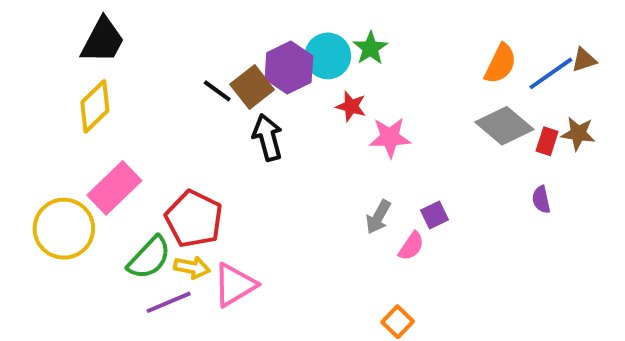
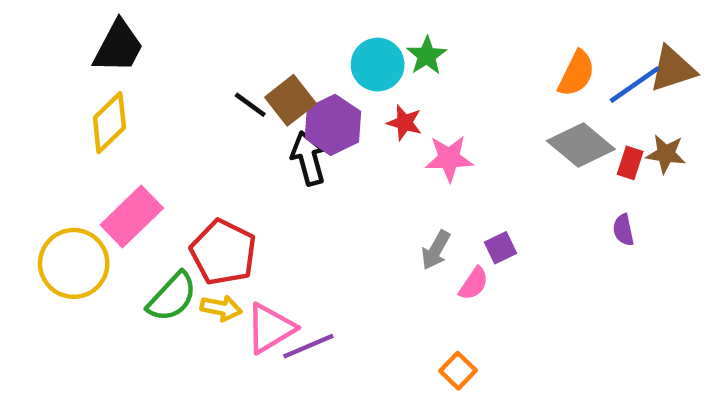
brown triangle: (584, 60) -> (673, 69), size x1.6
purple hexagon: (289, 68) -> (333, 125), moved
purple line: (169, 302) -> (308, 346), moved

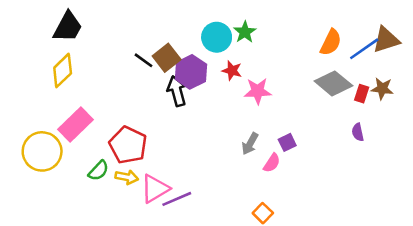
green semicircle: (172, 297) -> (99, 171), size x0.7

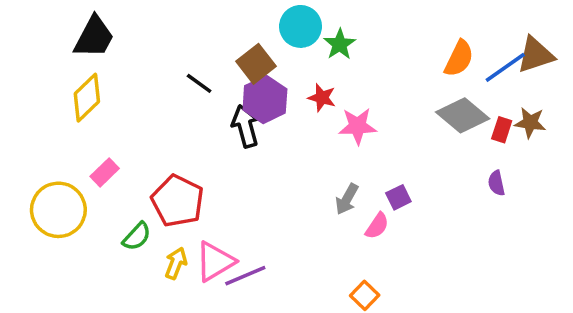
cyan circle: (217, 37) -> (301, 26), moved
brown square: (167, 58) -> (256, 64), moved
pink rectangle: (75, 124) -> (105, 172), size x0.6
yellow arrow: (127, 177) -> (176, 263), moved, turned -80

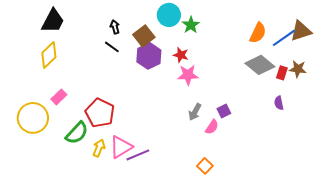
black arrow: (245, 126) -> (115, 27), moved, size x0.6
pink star: (357, 126) -> (188, 75), moved
green semicircle: (137, 237) -> (77, 133), size x1.4

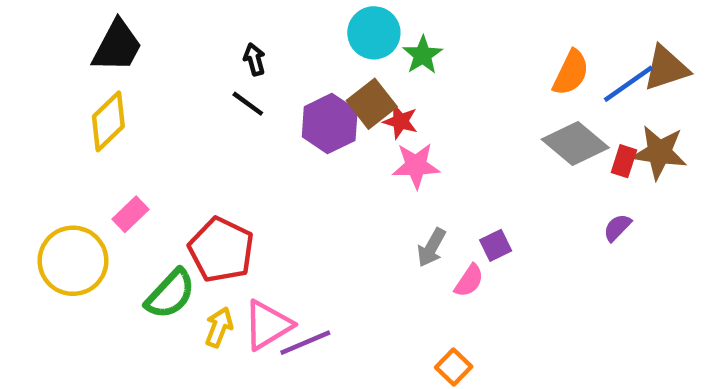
brown square: (144, 36) -> (372, 104), moved
brown star: (298, 69) -> (659, 152), size x1.4
purple semicircle: (279, 103) -> (617, 228), turned 56

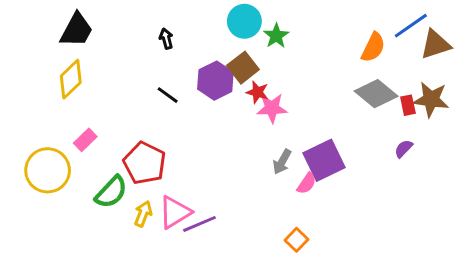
blue line: (628, 84) -> (411, 26), moved
black line: (248, 104) -> (168, 95), moved
red star: (400, 121) -> (257, 92), moved
red rectangle: (624, 161) -> (408, 105), turned -30
purple square: (496, 245) -> (324, 160), size x2.0

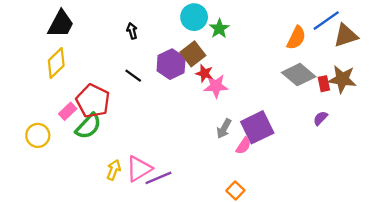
red pentagon: (145, 163) -> (93, 101), moved
yellow circle: (48, 170) -> (38, 135), size x0.7
green semicircle: (111, 192) -> (88, 126), moved

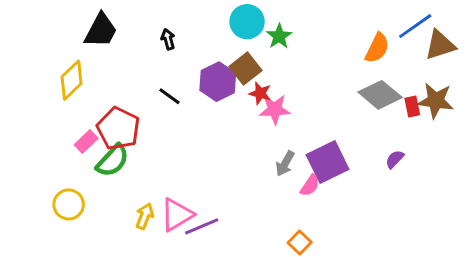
black trapezoid: (61, 24) -> (101, 30), moved
purple semicircle: (320, 118) -> (395, 159), moved
yellow circle: (38, 135) -> (69, 204), moved

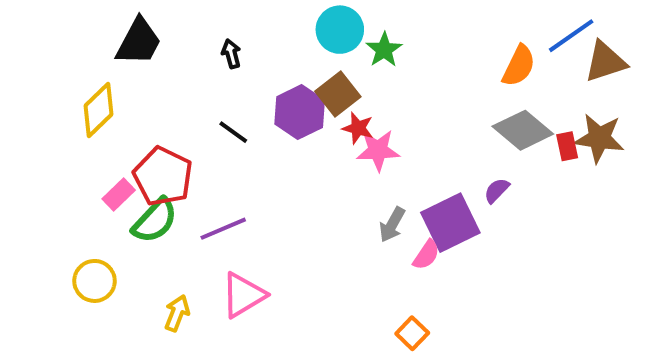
purple semicircle: (395, 159) -> (497, 190), moved
yellow arrow: (145, 216) -> (177, 313), moved
purple line: (202, 226) -> (223, 229), moved

